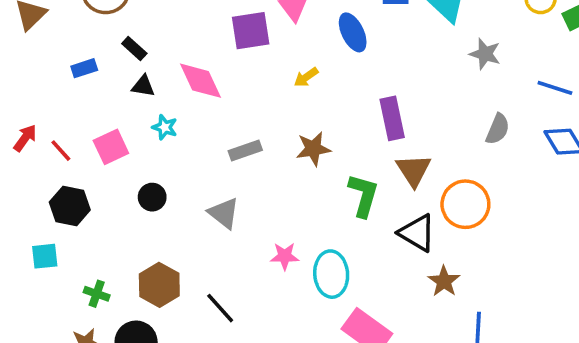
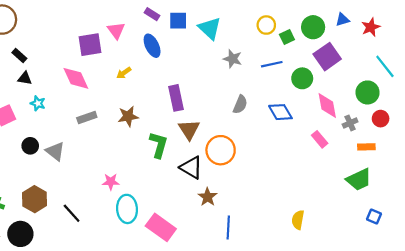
pink diamond: (200, 81) -> (76, 78), moved
blue line: (555, 88) -> (272, 64), moved, turned -30
gray triangle: (224, 213) -> (55, 151), moved
cyan ellipse: (331, 274) -> (127, 209), moved

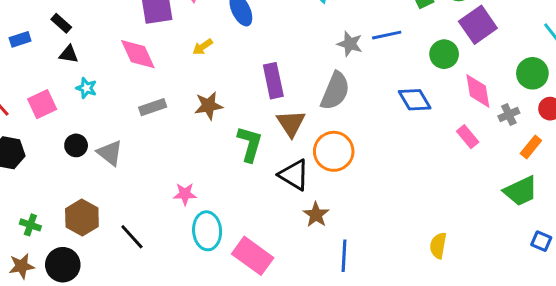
gray star: (233, 59) -> (350, 44), moved
blue line: (272, 64) -> (387, 35), moved
gray semicircle: (240, 104) -> (335, 91), moved, size x1.5
orange rectangle: (366, 147) -> (531, 147), turned -49

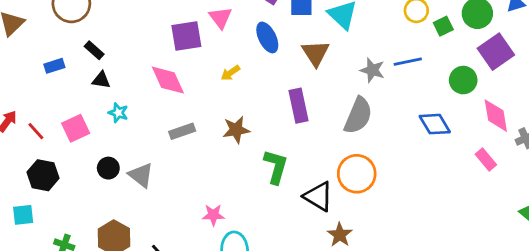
brown triangle: (291, 123) -> (316, 53), moved

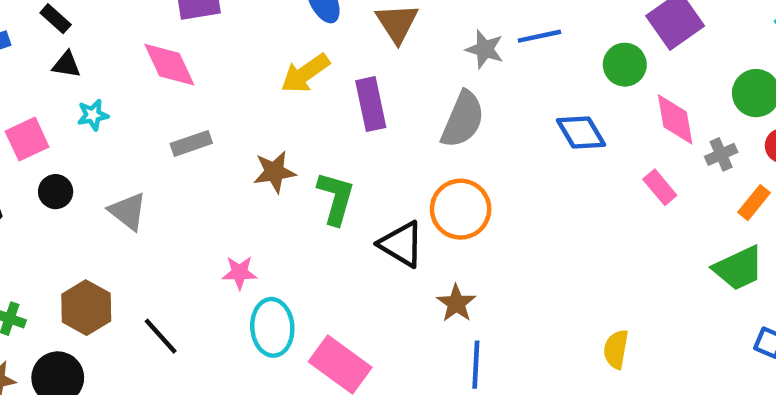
yellow arrow: (230, 73) -> (305, 73), moved, size x1.6
cyan star: (118, 113) -> (93, 115), turned -30
brown star: (236, 130) -> (274, 172), moved
black circle: (108, 168) -> (56, 192), moved
brown star: (340, 235) -> (456, 303), moved

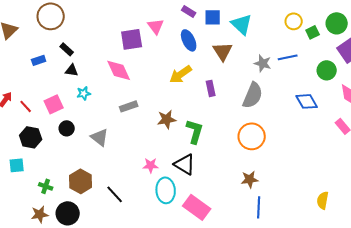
purple rectangle: (371, 104) -> (211, 88), size x0.7
black triangle: (401, 244) -> (185, 164), moved
brown star: (456, 303) -> (250, 179), turned 30

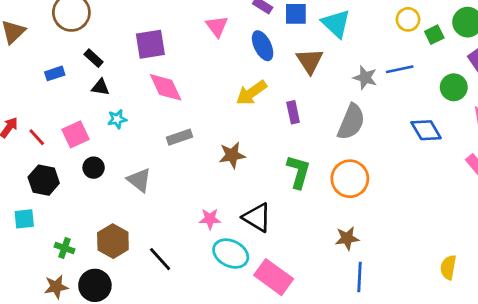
purple square: (132, 39) -> (150, 44), moved
green L-shape: (195, 131) -> (299, 172), moved
cyan ellipse: (166, 190) -> (231, 254), turned -60

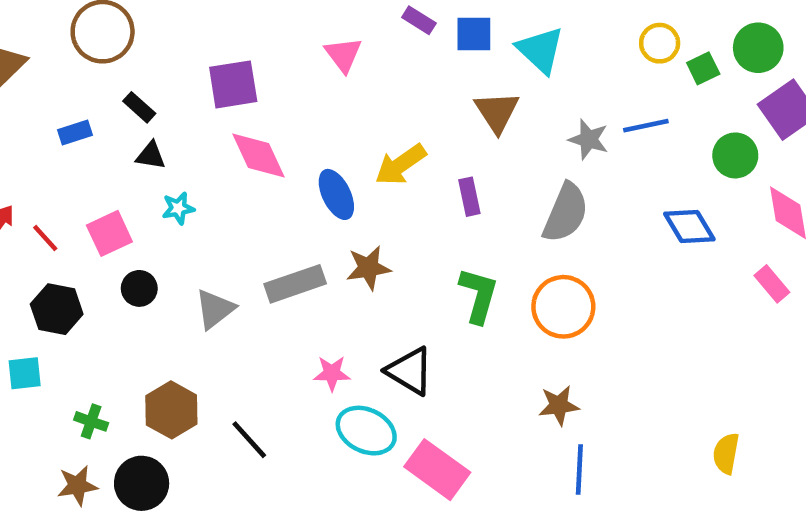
blue ellipse: (263, 46) -> (336, 194), moved
gray rectangle: (179, 137) -> (295, 284), moved, size x1.4
gray triangle: (139, 180) -> (215, 309), turned 44

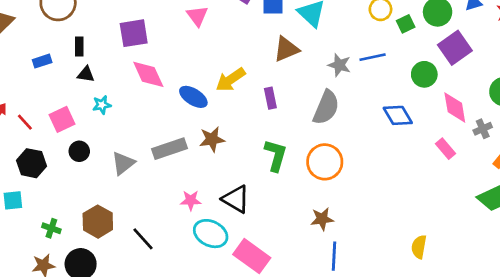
black rectangle: (139, 107) -> (79, 46), turned 48
brown triangle: (497, 112) -> (286, 49), turned 40
blue ellipse: (336, 194) -> (193, 97), turned -32

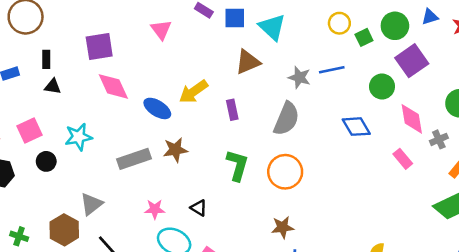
cyan star: (102, 105) -> (78, 137), moved, size x1.5
gray triangle: (123, 163) -> (91, 204), moved
black triangle: (236, 199) -> (199, 208), size x0.6

